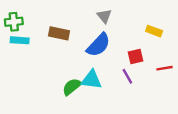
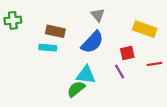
yellow rectangle: (154, 31) -> (145, 29), size x1.5
cyan rectangle: (20, 40) -> (48, 48), moved
green semicircle: (72, 87) -> (76, 89), moved

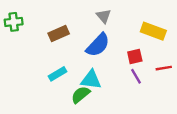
brown rectangle: (55, 31) -> (59, 33), turned -36
cyan rectangle: (48, 48) -> (57, 74), moved, turned -35
purple line: (120, 72) -> (136, 76), moved

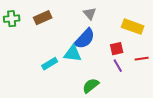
brown rectangle: (59, 33) -> (43, 18), moved
cyan triangle: (91, 80) -> (73, 54), moved
green semicircle: (81, 95) -> (91, 86), moved

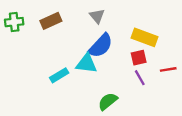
gray triangle: (90, 14) -> (97, 16), moved
yellow rectangle: (133, 27) -> (144, 37), moved

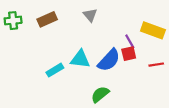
yellow rectangle: (144, 37) -> (153, 30), moved
blue semicircle: (101, 46) -> (109, 60), moved
purple line: (140, 78) -> (130, 41), moved

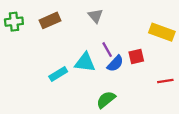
purple line: (130, 41) -> (107, 50), moved
blue semicircle: (109, 60) -> (115, 64), size x0.7
red line: (156, 65) -> (165, 81), moved

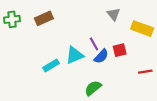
gray triangle: (95, 16) -> (113, 14), moved
cyan triangle: (85, 62) -> (75, 55), turned -30

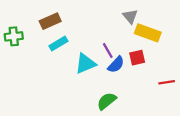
green cross: (12, 19) -> (14, 36), moved
yellow rectangle: (142, 29) -> (148, 33), moved
cyan rectangle: (51, 65) -> (58, 43), moved

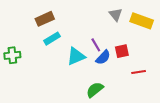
yellow rectangle: (148, 33) -> (142, 21), moved
green cross: (14, 36) -> (12, 55), moved
red line: (167, 82) -> (139, 72), moved

